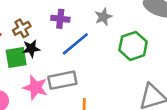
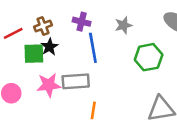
blue line: (75, 44) -> (93, 48), turned -68
black star: (31, 49) -> (50, 47), turned -30
pink star: (35, 87) -> (49, 85), turned -30

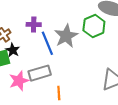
gray star: (123, 25) -> (66, 36), moved, size x1.6
green hexagon: (149, 57) -> (94, 26), moved

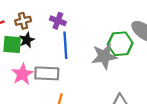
gray star: (66, 36) -> (104, 56), moved
pink star: (19, 81) -> (22, 74), turned -30

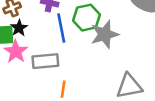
green hexagon: (120, 44) -> (87, 18), moved
pink star: (22, 74) -> (16, 51), moved

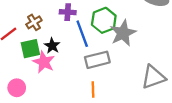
black star: (19, 28) -> (52, 46), moved
gray rectangle: (45, 61) -> (97, 60), moved

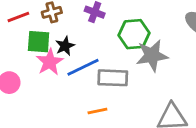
blue line: (82, 34) -> (83, 67), moved, turned 68
orange line: (93, 90) -> (97, 111), turned 63

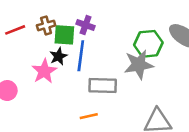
green hexagon: (134, 34) -> (148, 44), moved
green square: (39, 42) -> (64, 35), moved
blue line: (83, 67) -> (81, 56), moved, turned -56

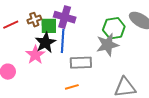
purple cross: (86, 25) -> (65, 17), size x1.5
black star: (58, 56) -> (45, 43), size x1.5

